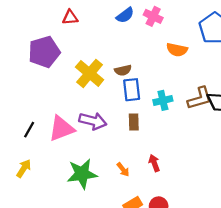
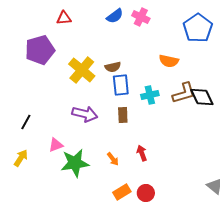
orange semicircle: (177, 50) -> (169, 61), moved
pink triangle: (61, 128) -> (56, 145), moved, size x0.6

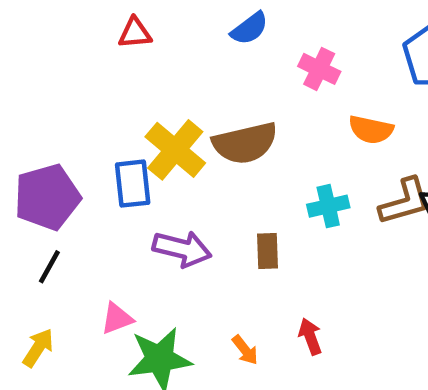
pink cross: (141, 17) -> (319, 69), moved
purple pentagon: (40, 50) -> (47, 197), moved
brown semicircle: (113, 67) -> (245, 143), size x1.8
blue rectangle: (121, 85) -> (133, 184), moved

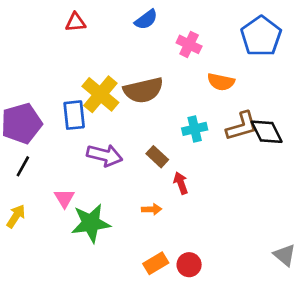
brown rectangle: (268, 251) -> (157, 157), turned -45
pink triangle: (117, 319) -> (64, 198), turned -40
red arrow: (310, 336) -> (181, 183), moved
orange arrow: (245, 350) -> (152, 209), moved, turned -54

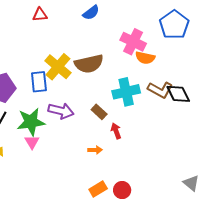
pink cross: (189, 44) -> (133, 42), moved, size x1.4
brown L-shape: (242, 126) -> (160, 90), turned 45
cyan cross: (195, 129) -> (126, 92), size x1.5
green star: (91, 223) -> (31, 122), moved

